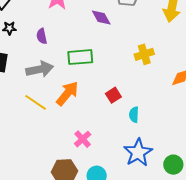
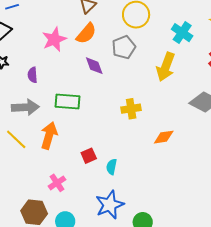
orange arrow: (67, 93) -> (49, 136), turned -32
red square: (113, 95) -> (89, 156), moved

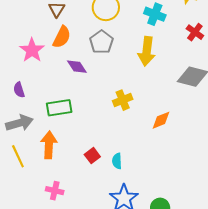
yellow line: (16, 139) -> (18, 156), turned 35
pink cross: (57, 183) -> (55, 191), moved, turned -30

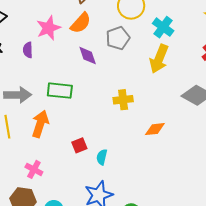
cyan cross: (155, 14) -> (163, 27), moved
purple semicircle: (19, 90) -> (28, 50), moved

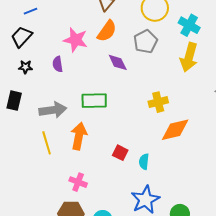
pink star: (49, 28) -> (76, 40), turned -30
orange diamond: (155, 129) -> (175, 130), moved, size x1.4
red square: (79, 145) -> (120, 153), turned -35

